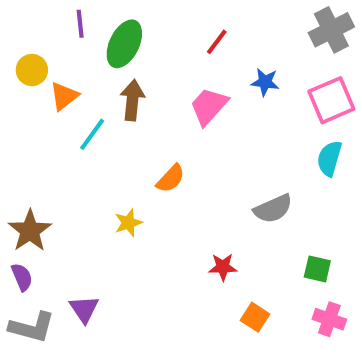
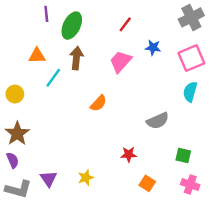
yellow circle: (32, 70) -> (15, 94), moved
orange triangle: (64, 96) -> (37, 56), turned 36
yellow star: (128, 223) -> (86, 178), moved

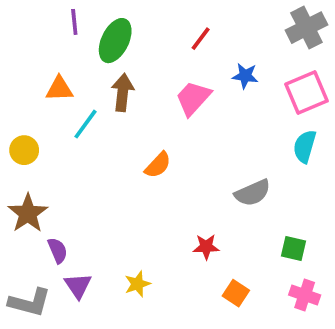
purple semicircle: (13, 160) -> (58, 250), moved

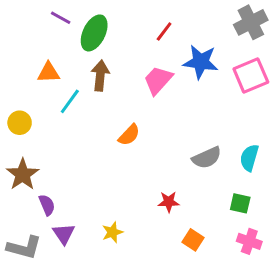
purple line: (74, 22) -> (61, 18), turned -55
blue star: (245, 76) -> (201, 62), size x1.6
cyan semicircle: (305, 146) -> (249, 158), moved

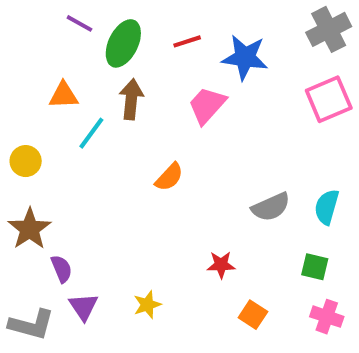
red line: (164, 31) -> (187, 41), moved, turned 35
blue star: (201, 62) -> (245, 57), moved

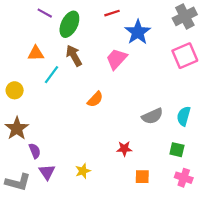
red line: (187, 41) -> (112, 13), moved
blue star: (245, 57) -> (138, 32), turned 30
brown arrow: (131, 99) -> (74, 56), turned -35
orange square: (253, 315) -> (142, 177), turned -32

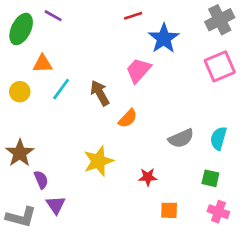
green ellipse: (69, 24) -> (21, 29), moved
brown arrow: (74, 56) -> (100, 93), moved
yellow circle: (15, 90) -> (20, 92), moved
orange semicircle: (95, 99) -> (128, 118), moved
yellow star: (83, 171) -> (98, 161), moved, size x1.6

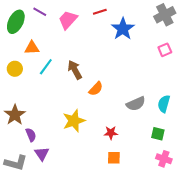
pink square: (220, 66) -> (165, 50), size x0.6
pink trapezoid: (138, 70) -> (68, 20), moved
orange square: (169, 210) -> (114, 158), moved

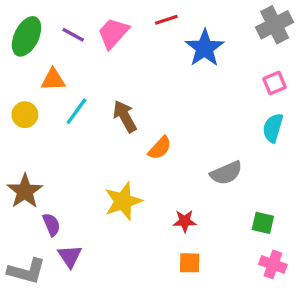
purple line: (40, 12) -> (73, 35), moved
cyan semicircle: (164, 104) -> (273, 128), moved

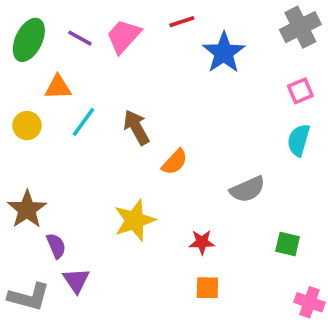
pink cross: (273, 264) -> (309, 302), moved

